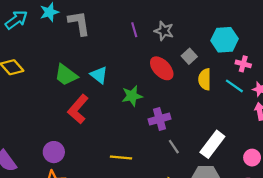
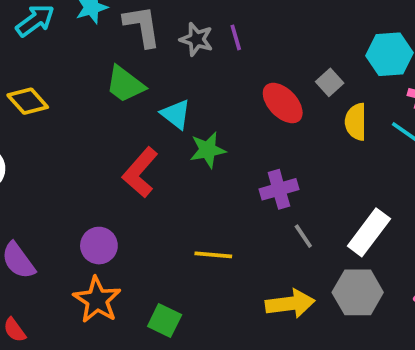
gray star: (164, 31) -> (196, 39), moved
green trapezoid: (66, 75) -> (125, 84), moved
green star: (132, 96) -> (208, 150), moved

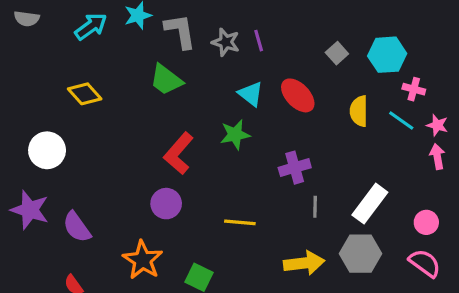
gray square: (330, 82) -> (337, 53), moved
cyan triangle: (176, 114) -> (251, 94), moved
gray line: (303, 236) -> (315, 207), turned 35
purple circle: (99, 246) -> (166, 204), moved

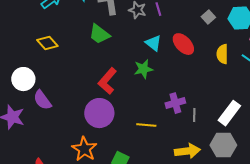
purple cross: (295, 168) -> (175, 103), moved
purple circle: (166, 204) -> (99, 113), size x1.5
purple semicircle: (77, 227) -> (42, 100), moved

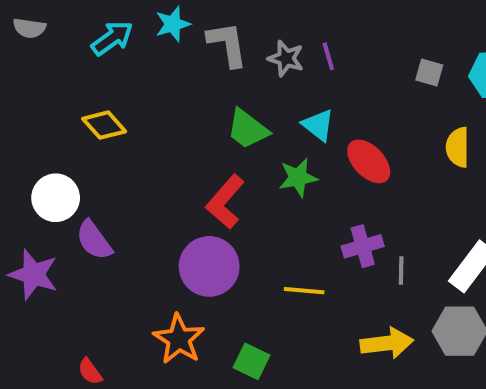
gray square: (208, 17) -> (429, 73), turned -32
green trapezoid: (99, 34) -> (248, 129), moved
red ellipse: (183, 44) -> (369, 161), moved

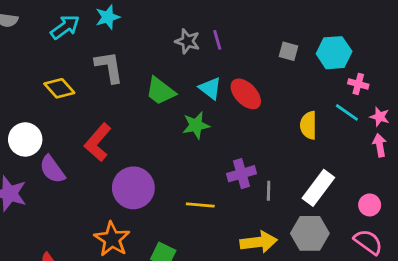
gray L-shape: (227, 44) -> (109, 67), moved
yellow semicircle: (458, 147) -> (308, 125), moved
red ellipse: (369, 161) -> (246, 94), moved
red L-shape: (225, 202) -> (98, 142), moved

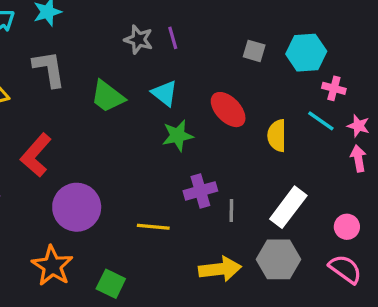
red ellipse: (246, 94) -> (228, 110), moved
green star: (196, 125) -> (178, 136), moved

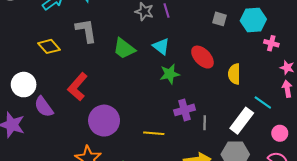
cyan line: (321, 121) -> (263, 103), moved

